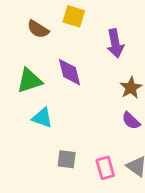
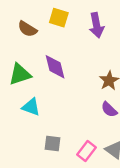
purple arrow: (115, 43) -> (97, 25), moved
pink rectangle: (105, 168) -> (86, 151), turned 54

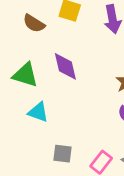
green triangle: (20, 74) -> (25, 75), turned 35

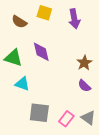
gray square: (63, 154) -> (39, 113), size x1.5

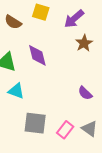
purple arrow: (74, 19) -> (74, 19), turned 60
brown star: (84, 63) -> (84, 43), moved

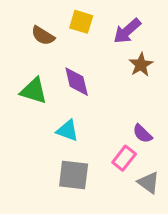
cyan triangle: (16, 91) -> (67, 131), moved
pink rectangle: (65, 130) -> (124, 158), moved

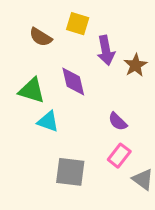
purple arrow: (127, 31) -> (106, 50), moved, turned -60
cyan triangle: (67, 131) -> (48, 122), moved
purple semicircle: (142, 134) -> (118, 122), moved

